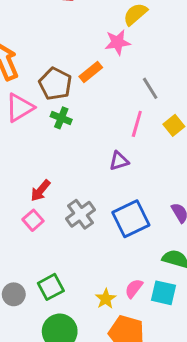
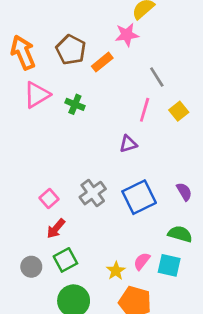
brown pentagon: (55, 84) -> (71, 50), moved
red arrow: (40, 191) -> (56, 228), moved

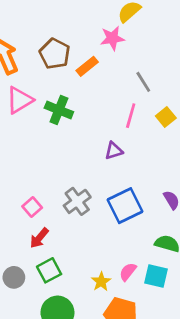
green cross: (75, 104) -> (59, 110), size x1.4

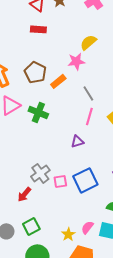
gray line: (143, 82) -> (88, 93), moved
gray cross: (77, 201) -> (40, 173), moved
pink square: (32, 207) -> (60, 181), moved, turned 32
red arrow: (39, 238) -> (24, 194), moved

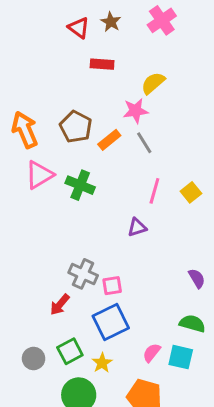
red rectangle: (38, 29) -> (102, 64), moved
gray line: (88, 93) -> (144, 143), moved
gray cross: (40, 173) -> (83, 274), turned -30
blue square: (85, 180) -> (111, 322), moved
yellow star: (68, 234) -> (102, 363), moved

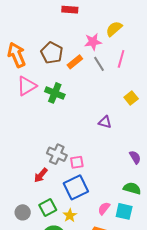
yellow semicircle: (153, 83) -> (114, 29), moved
pink line: (154, 191) -> (121, 59), moved
purple triangle: (137, 227) -> (105, 122), moved, turned 32

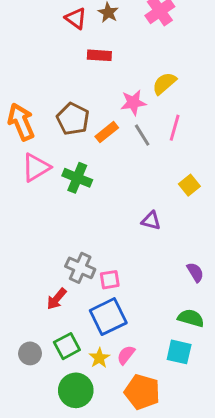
pink semicircle: (104, 208) -> (126, 355), moved

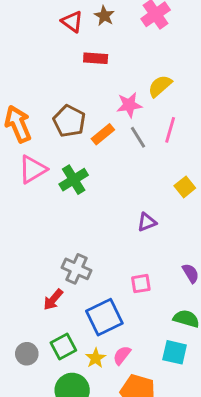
green cross: (77, 178) -> (74, 180), turned 36
purple triangle: (151, 221) -> (147, 222), turned -36
pink square: (110, 280) -> (141, 284), moved

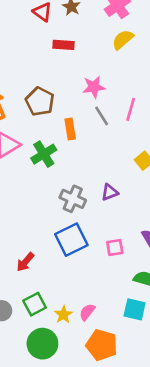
yellow semicircle: (160, 86) -> (123, 40), moved
orange rectangle: (103, 134) -> (70, 129), moved, turned -60
gray cross: (77, 269) -> (73, 199), moved
pink square: (141, 284) -> (115, 248), moved
blue square: (104, 317) -> (71, 240), moved

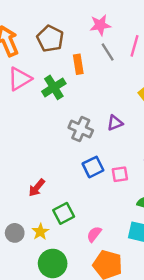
blue square: (71, 240) -> (93, 167), moved, size x0.7
green square: (35, 304) -> (64, 213), moved
yellow star: (63, 315) -> (40, 232), moved

